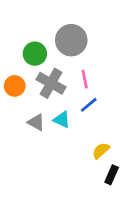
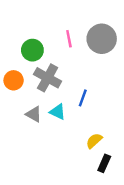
gray circle: (71, 40) -> (102, 39), moved
pink line: (85, 79) -> (69, 39), moved
blue line: (89, 105) -> (83, 98), turned -30

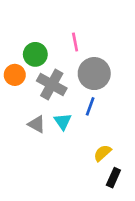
gray circle: (102, 39) -> (94, 74), moved
orange circle: (14, 80) -> (15, 75), moved
cyan triangle: (58, 112) -> (63, 121), turned 30

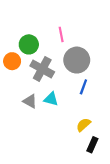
blue line: (90, 106) -> (83, 87), moved
cyan triangle: (63, 121) -> (51, 99), turned -40

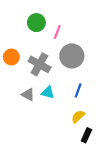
pink line: (61, 34) -> (57, 32), turned 32
green circle: (29, 44) -> (36, 23), moved
blue line: (83, 87) -> (78, 90), moved

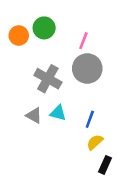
pink line: (57, 32) -> (83, 41), moved
orange circle: (11, 57) -> (19, 36), moved
blue line: (78, 90) -> (90, 119), moved

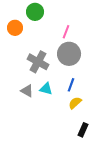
green circle: (44, 28) -> (35, 12), moved
blue line: (90, 119) -> (71, 85), moved
yellow semicircle: (95, 142) -> (75, 103), moved

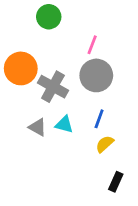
orange circle: (15, 28) -> (21, 68), moved, size x1.5

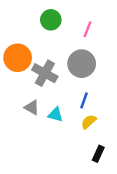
green circle: (49, 17) -> (51, 20), moved
pink line: (92, 45) -> (88, 29), moved
cyan triangle: (64, 124) -> (56, 115), moved

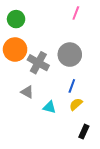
green circle: (51, 20) -> (16, 19), moved
pink line: (88, 29) -> (76, 13), moved
cyan triangle: (56, 115) -> (49, 107), moved

